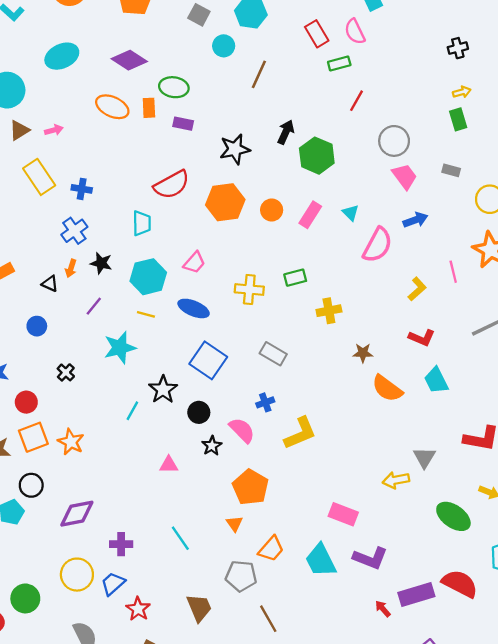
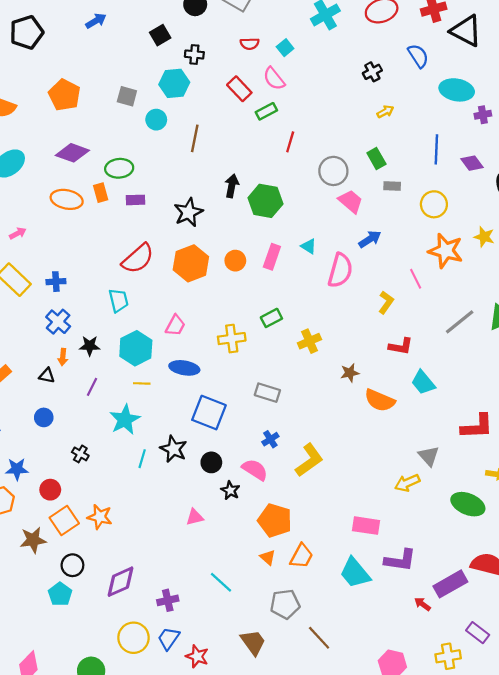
green rectangle: (458, 119) -> (376, 159), moved
cyan line: (132, 411) -> (142, 459), moved
orange trapezoid: (271, 549) -> (301, 556), moved

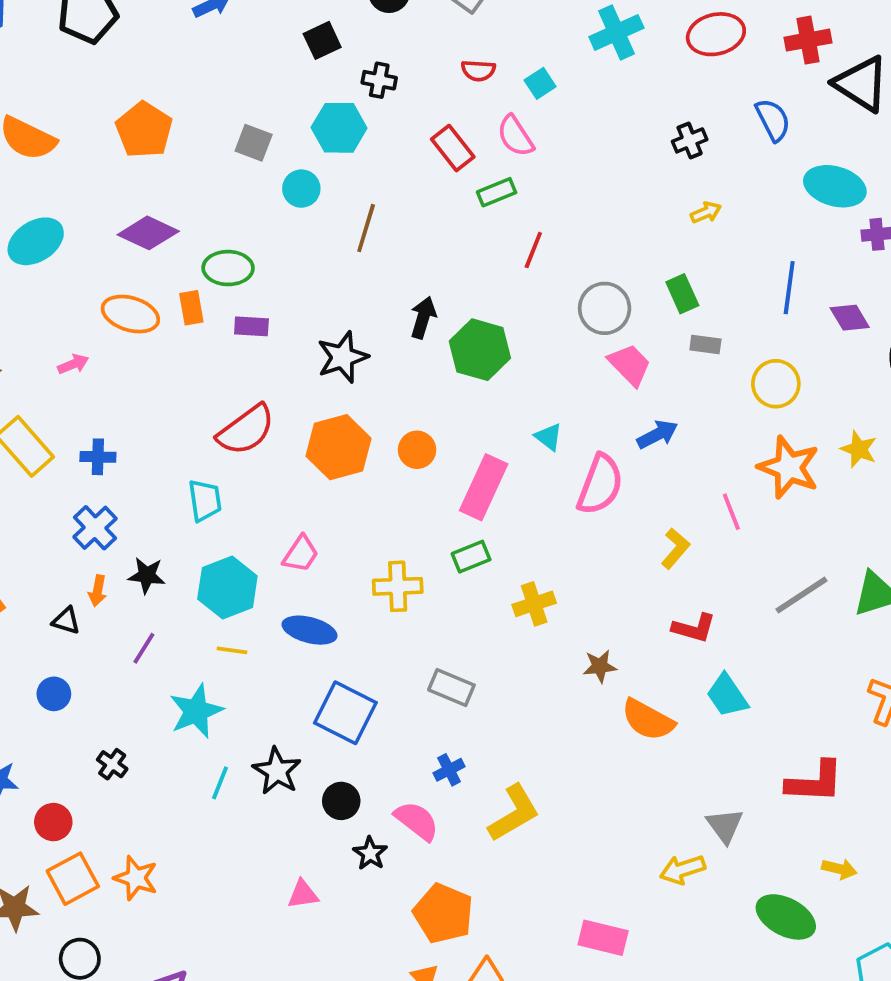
pink arrow: (18, 233) -> (73, 364), moved
pink rectangle: (272, 257) -> (484, 487), moved, size x1.4

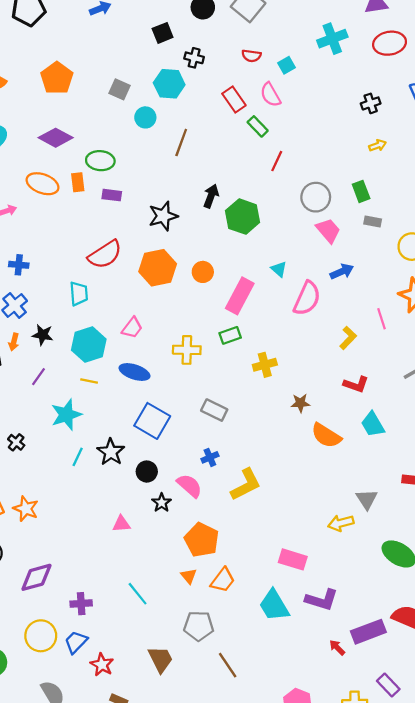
green rectangle: (497, 192) -> (258, 126), turned 65

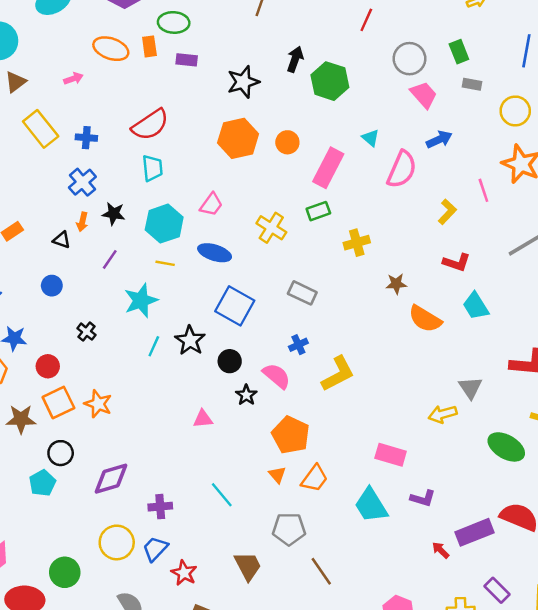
red semicircle: (105, 254) -> (150, 125), moved
yellow cross: (187, 350) -> (271, 228), turned 32
purple L-shape: (322, 600) -> (423, 498), size x0.7

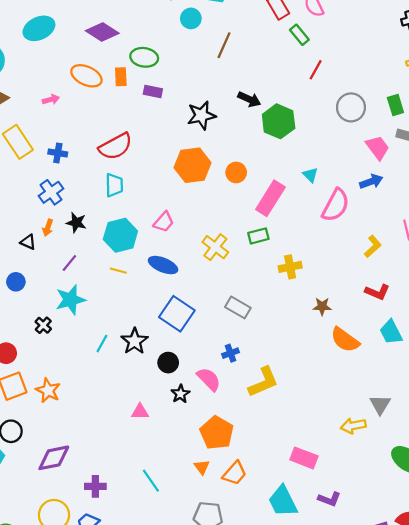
black arrow: (295, 59) -> (249, 99), turned 90
pink trapezoid: (424, 95) -> (378, 148), moved
cyan star: (141, 301) -> (70, 300), moved

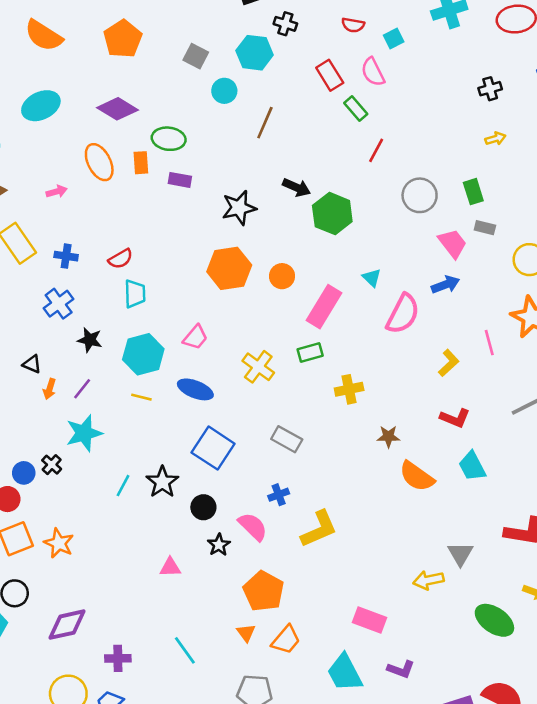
orange ellipse: (86, 76) -> (99, 162), turned 40
red semicircle: (116, 146) -> (121, 259), moved, size x0.6
orange arrow: (48, 228) -> (50, 389), moved
blue circle: (16, 282) -> (24, 473), moved

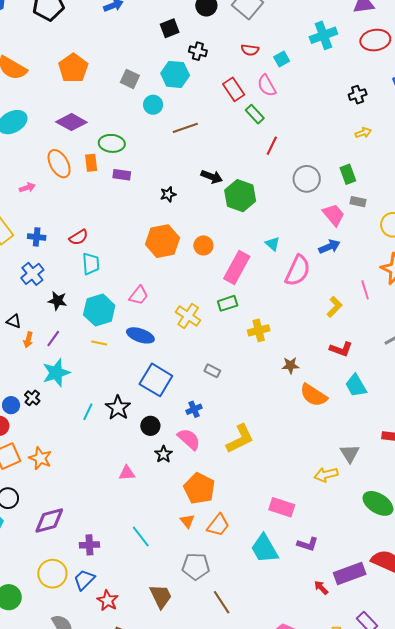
brown line: (265, 123) -> (185, 128), turned 50
black star: (239, 208) -> (168, 194), size x0.6
gray rectangle: (287, 439) -> (212, 371), size x0.7
blue cross: (279, 495) -> (194, 409), moved

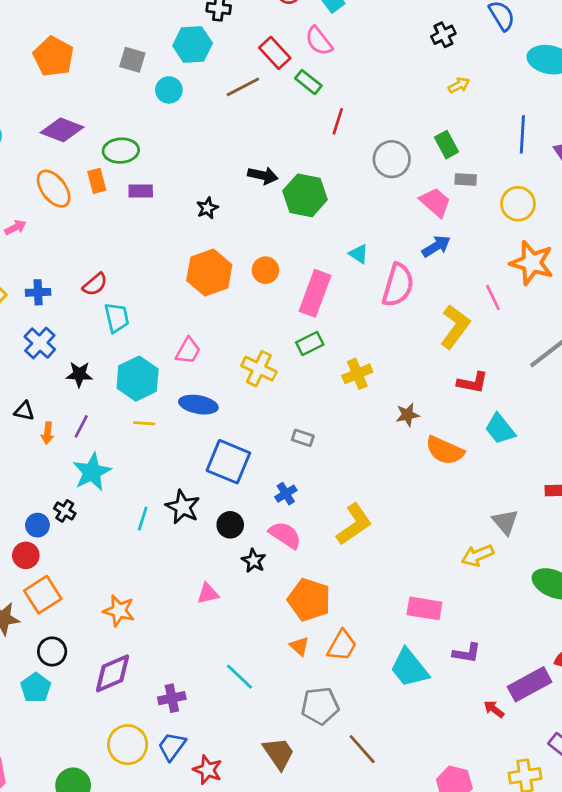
brown line: (185, 128) -> (243, 87), moved
yellow L-shape: (334, 307) -> (455, 327), size x1.5
orange star: (40, 458) -> (119, 611), moved

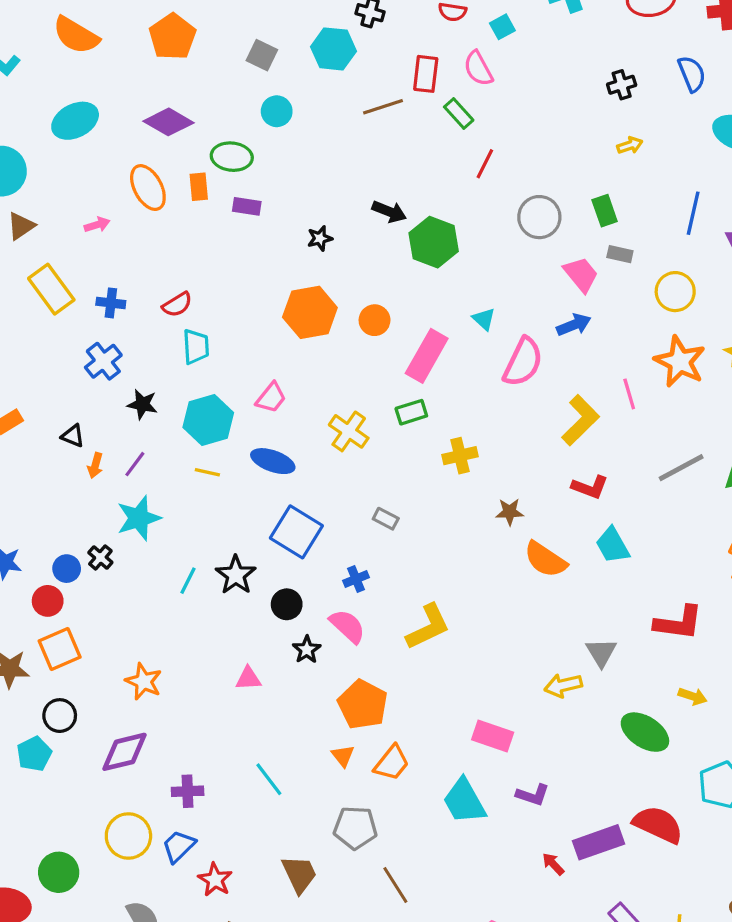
red rectangle: (275, 53) -> (426, 74), turned 40
cyan circle: (169, 90) -> (277, 111), moved

